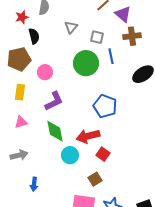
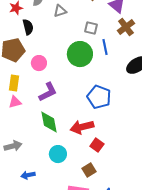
gray triangle: (71, 27) -> (60, 11), moved, turned 32
brown cross: (132, 36) -> (126, 27), turned -30
pink triangle: (21, 122) -> (15, 102), moved
cyan circle: (70, 155) -> (58, 154), moved
blue arrow: (34, 184) -> (28, 175), turned 72

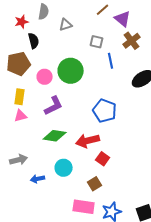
green circle: (80, 54) -> (71, 71), moved
green diamond: (49, 122) -> (55, 136), turned -70
blue arrow: (28, 175) -> (38, 179), moved

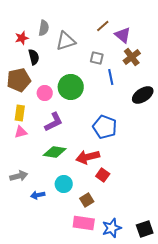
gray triangle: (66, 25) -> (66, 41), size x1.5
brown square: (95, 184) -> (87, 200), moved

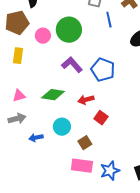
purple L-shape: (54, 122) -> (72, 65), moved, turned -105
pink triangle: (21, 132) -> (19, 96), moved
red arrow: (88, 157) -> (86, 100), size x0.7

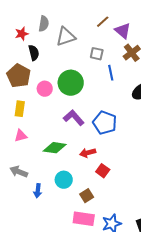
brown pentagon: (17, 23) -> (19, 76), turned -30
pink triangle: (19, 96) -> (21, 136), moved
gray arrow: (17, 119) -> (19, 172), turned -144
blue arrow: (36, 138) -> (38, 191), turned -72

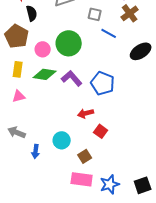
blue line: (111, 73) -> (109, 33), turned -49
green diamond: (55, 148) -> (45, 74), moved

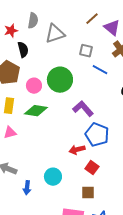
purple L-shape: (72, 78) -> (83, 109), moved
blue pentagon: (103, 83) -> (97, 135), moved
brown square: (85, 156) -> (88, 193), moved, turned 32

